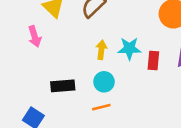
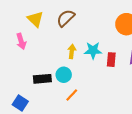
cyan circle: (104, 82) -> (64, 75), moved
orange line: (101, 107) -> (72, 95), turned -32

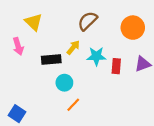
brown semicircle: (66, 18) -> (88, 21), moved
yellow arrow: (72, 51) -> (73, 47), moved, turned 32
black rectangle: (42, 79) -> (51, 60), moved

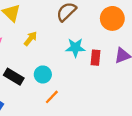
yellow arrow: (73, 47) -> (30, 39), moved
black rectangle: (51, 60) -> (14, 77), moved, turned 36

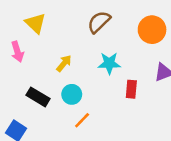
yellow arrow: (30, 39) -> (64, 63), moved
red rectangle: (96, 58) -> (131, 89), moved

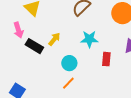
cyan circle: (72, 94) -> (69, 63), moved
black rectangle: (38, 97) -> (34, 46), moved

